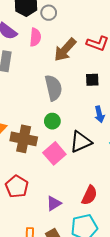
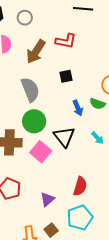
gray circle: (49, 13) -> (25, 18), moved
green circle: (52, 121) -> (34, 121), size x1.5
black triangle: (81, 142) -> (64, 137), turned -35

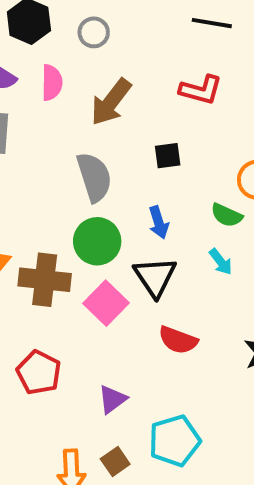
red L-shape: (66, 41) -> (201, 90), moved
blue arrow: (78, 108) -> (159, 222), moved
cyan arrow: (97, 138) -> (221, 262), moved
red semicircle: (80, 186) -> (178, 340), moved, turned 90

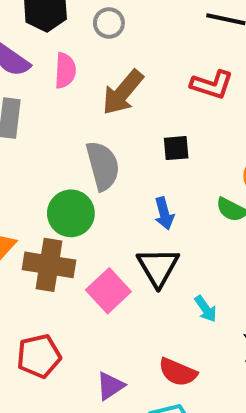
green circle: (97, 241) -> (71, 213), moved
cyan arrow: (221, 262) -> (206, 309), moved
red semicircle: (178, 340) -> (178, 372), moved
red pentagon: (39, 373) -> (39, 356), turned 30

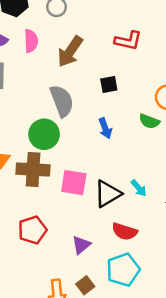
black triangle: (158, 267) -> (108, 194), moved, turned 36
pink square: (108, 291) -> (74, 183), turned -32

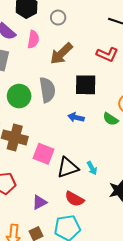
black square: (109, 85) -> (86, 85), size x1.6
blue arrow: (105, 128) -> (76, 117), turned 112
green circle: (44, 134) -> (19, 96), moved

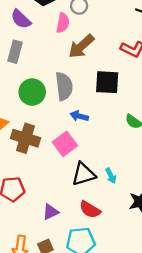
pink semicircle: (33, 39) -> (63, 23), moved
blue arrow: (76, 117) -> (79, 116), moved
pink square: (44, 154) -> (65, 144), moved, turned 30

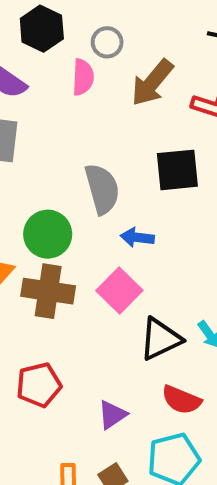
brown arrow: (81, 46) -> (152, 83), moved
green circle: (32, 92) -> (48, 234), moved

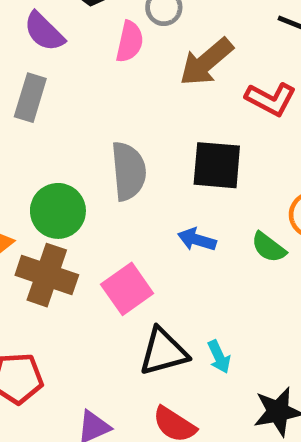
blue arrow: (137, 237) -> (197, 240), moved

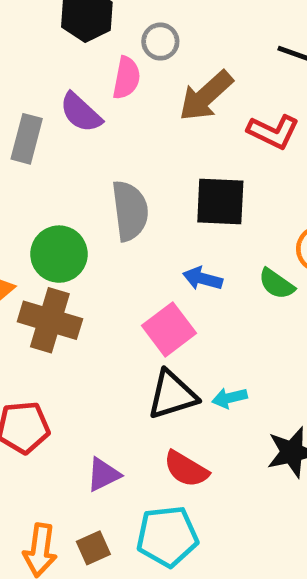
purple semicircle: (44, 32) -> (81, 113), moved
pink square: (127, 289) -> (169, 329), moved
cyan arrow: (219, 357) -> (230, 398), turned 104

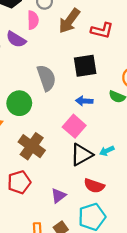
brown cross: (50, 320) -> (32, 146), moved, turned 30

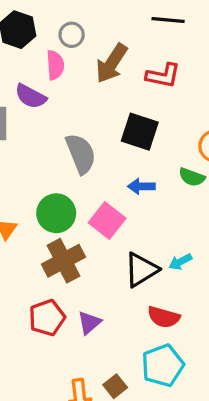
black square: (85, 66) -> (140, 132), turned 30
green circle: (19, 103) -> (56, 213), moved
pink square: (74, 126) -> (107, 221), moved
brown cross: (32, 146) -> (64, 261), turned 30
purple triangle: (58, 196) -> (89, 323), moved

